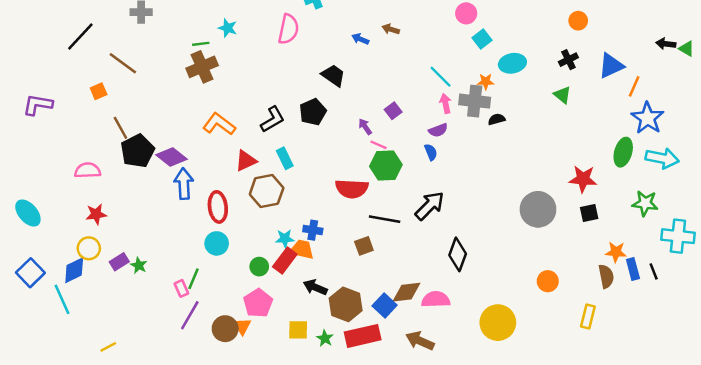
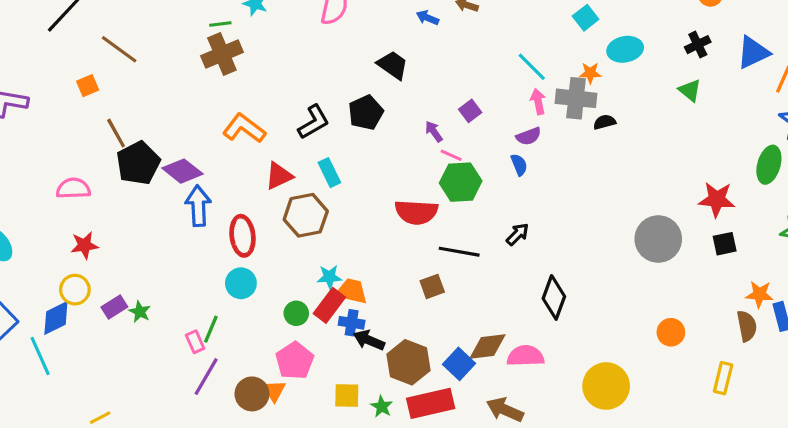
black arrow: (430, 206) -> (518, 234), size x0.6
blue cross: (313, 230) -> (352, 323), moved

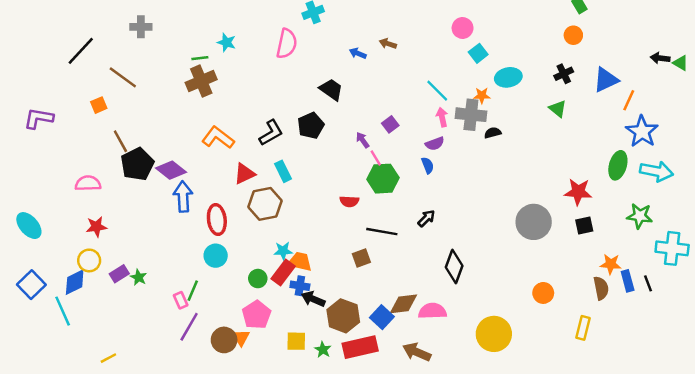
pink line: (451, 155) -> (376, 158), turned 35
red semicircle: (416, 212) -> (349, 201), size x0.6

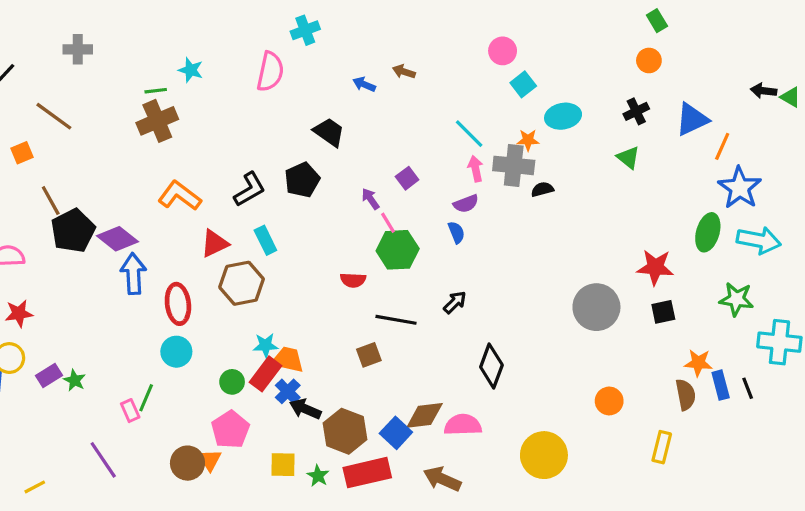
blue cross: (300, 286) -> (288, 391), turned 36
purple line: (189, 327) -> (103, 460), moved, turned -64

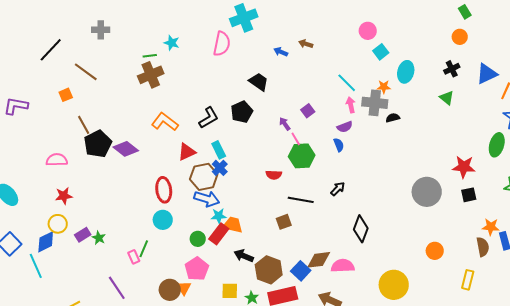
cyan cross: (305, 30) -> (244, 18), size x1.5
cyan ellipse: (563, 116) -> (406, 72), turned -65
blue arrow: (133, 274) -> (207, 199), moved, turned 110
blue cross: (288, 391) -> (220, 168), moved

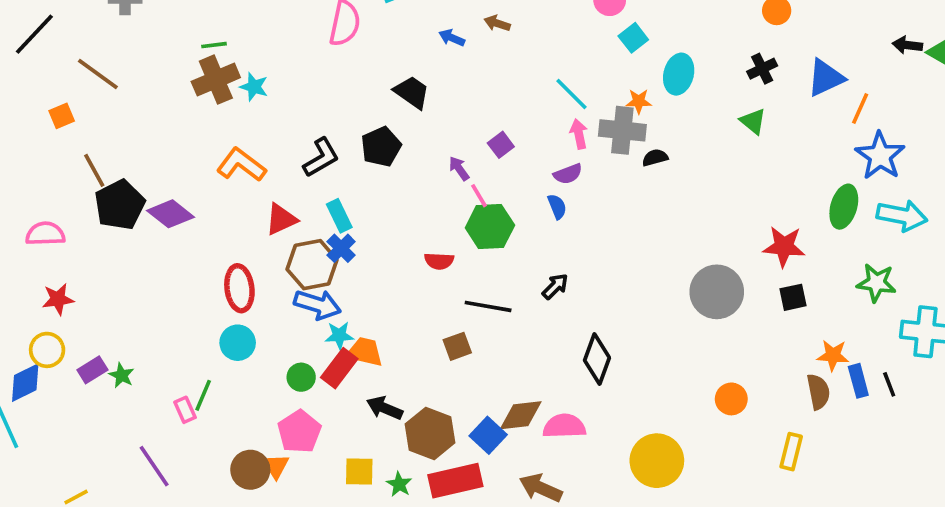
cyan star: (172, 43) -> (254, 87), moved

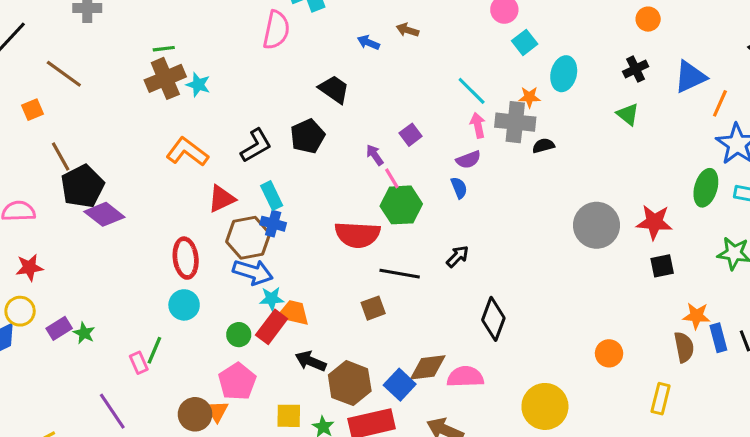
purple diamond: (170, 214) -> (104, 214), moved
blue cross: (341, 248) -> (273, 224), turned -30
red semicircle: (439, 261) -> (357, 235), size x1.8
gray circle: (717, 292) -> (597, 225), moved

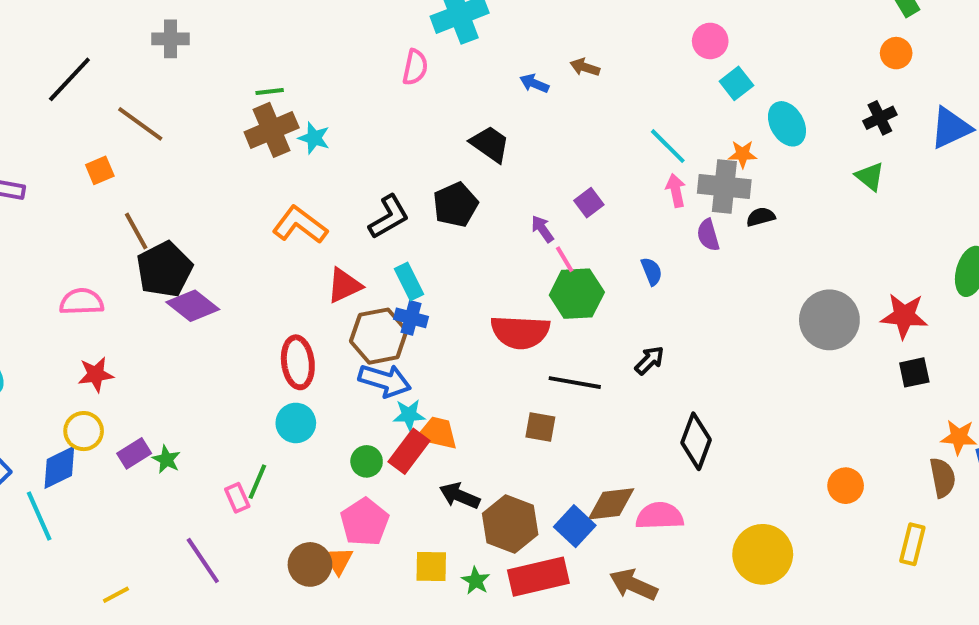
pink semicircle: (276, 30) -> (415, 67), size x0.7
cyan ellipse: (564, 74) -> (787, 124), turned -44
purple semicircle: (468, 160) -> (708, 235), moved, turned 95
brown square: (373, 308) -> (540, 427), turned 30

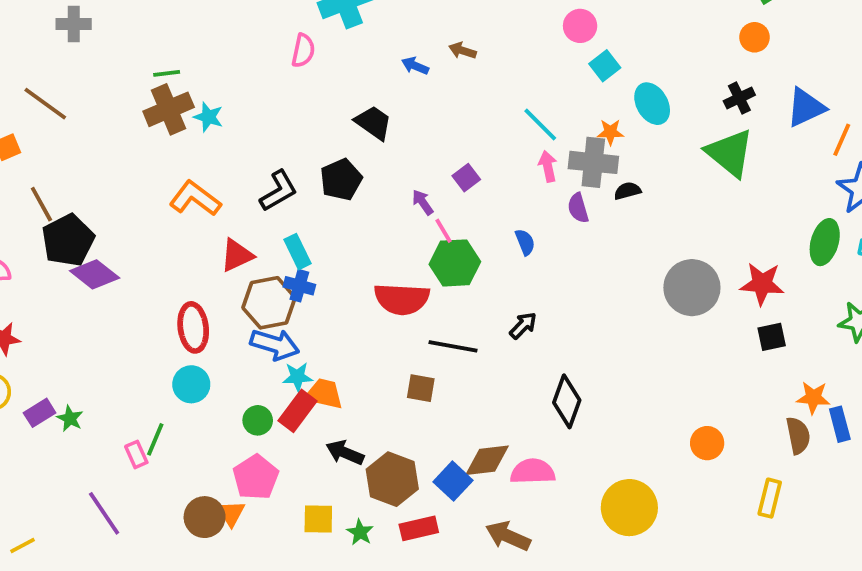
green triangle: (870, 176) -> (730, 153), size x1.8
red rectangle: (538, 577) -> (419, 528), size x0.7

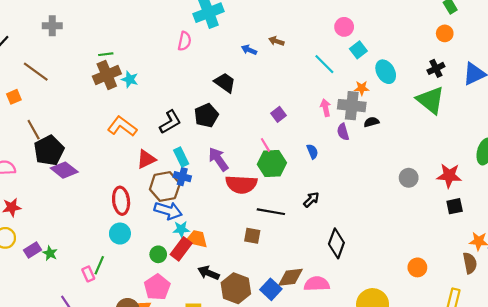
cyan line: (540, 125) -> (324, 64), moved
purple arrow: (423, 202) -> (218, 159), moved, size x1.6
gray circle: (692, 288) -> (409, 178), size x0.6

